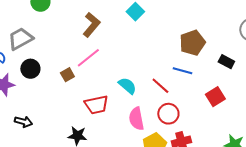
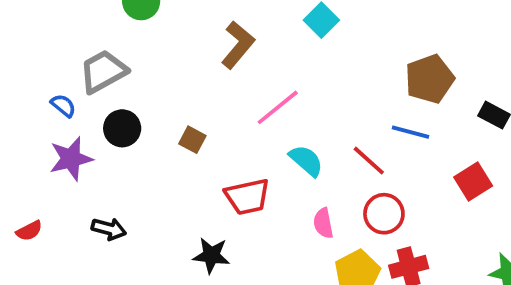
pink line: (88, 58) -> (278, 107), moved
brown square: (67, 75) -> (192, 140), turned -32
pink semicircle: (136, 119) -> (323, 223), size x0.7

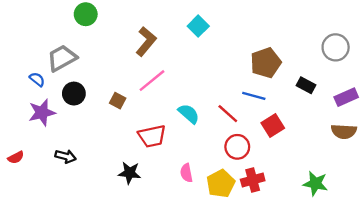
pink line: (278, 107) -> (152, 81), moved
red square: (473, 181) -> (273, 126), moved
pink semicircle: (323, 223) -> (186, 173), moved

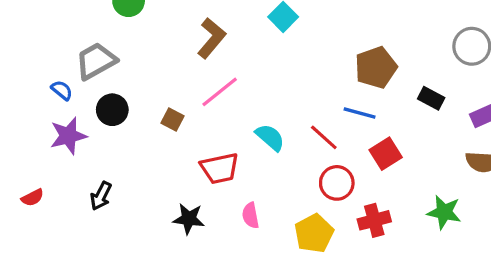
black arrow: (66, 156) -> (101, 196), turned 102
pink semicircle: (186, 173) -> (251, 215), moved
red cross: (253, 180) -> (374, 220), moved
green star: (315, 184) -> (444, 212), moved

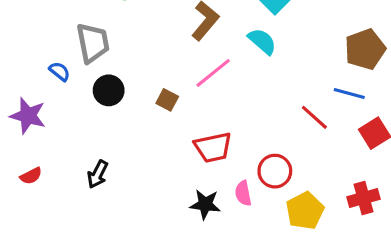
gray trapezoid: (96, 61) -> (93, 43), turned 108
purple star: (68, 136) -> (28, 116), moved, turned 30
cyan semicircle: (270, 137) -> (262, 41), moved
red circle: (337, 183) -> (275, 171), moved
black star: (189, 219) -> (205, 204), moved

